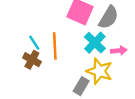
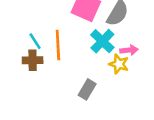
brown cross: (32, 60) -> (33, 60), turned -30
yellow star: (99, 71) -> (119, 64), moved, size x0.7

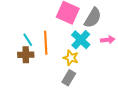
pink arrow: (129, 50) -> (108, 40), moved
yellow star: (119, 64) -> (71, 58), moved

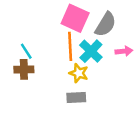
orange line: (46, 43) -> (70, 46), moved
gray rectangle: (69, 78) -> (76, 98), turned 56

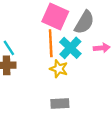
gray rectangle: (76, 98) -> (60, 104), moved

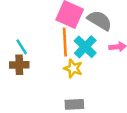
gray semicircle: (84, 22) -> (100, 20), turned -90

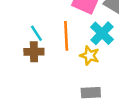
orange line: (65, 42) -> (66, 36), moved

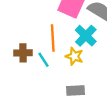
cyan line: (36, 33) -> (44, 60), moved

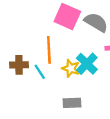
cyan cross: (86, 36) -> (87, 64), moved

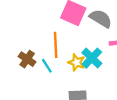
brown cross: (19, 65) -> (27, 59), turned 35

